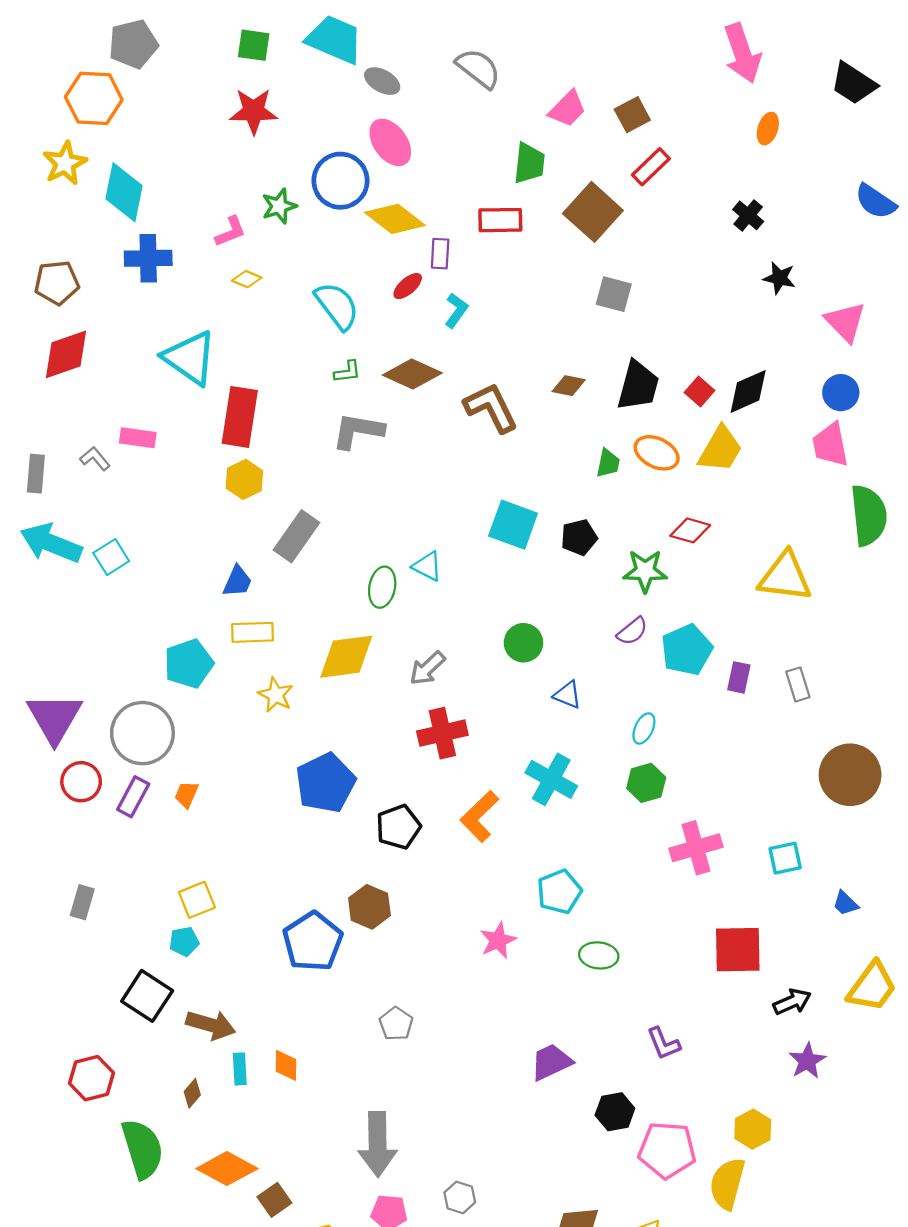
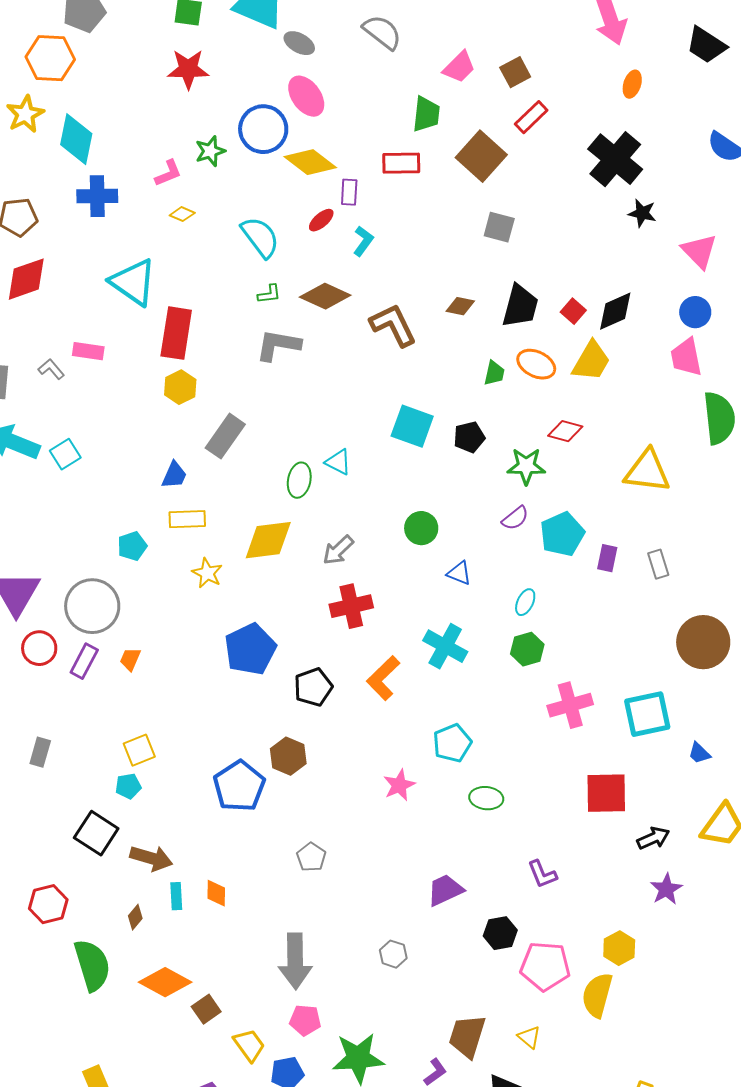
black cross: (748, 215) -> (615, 159), size x2.0
cyan pentagon: (189, 664) -> (132, 546), size x0.7
cyan square: (785, 858) -> (647, 714), size x1.6
gray hexagon: (460, 1197) -> (393, 954), moved

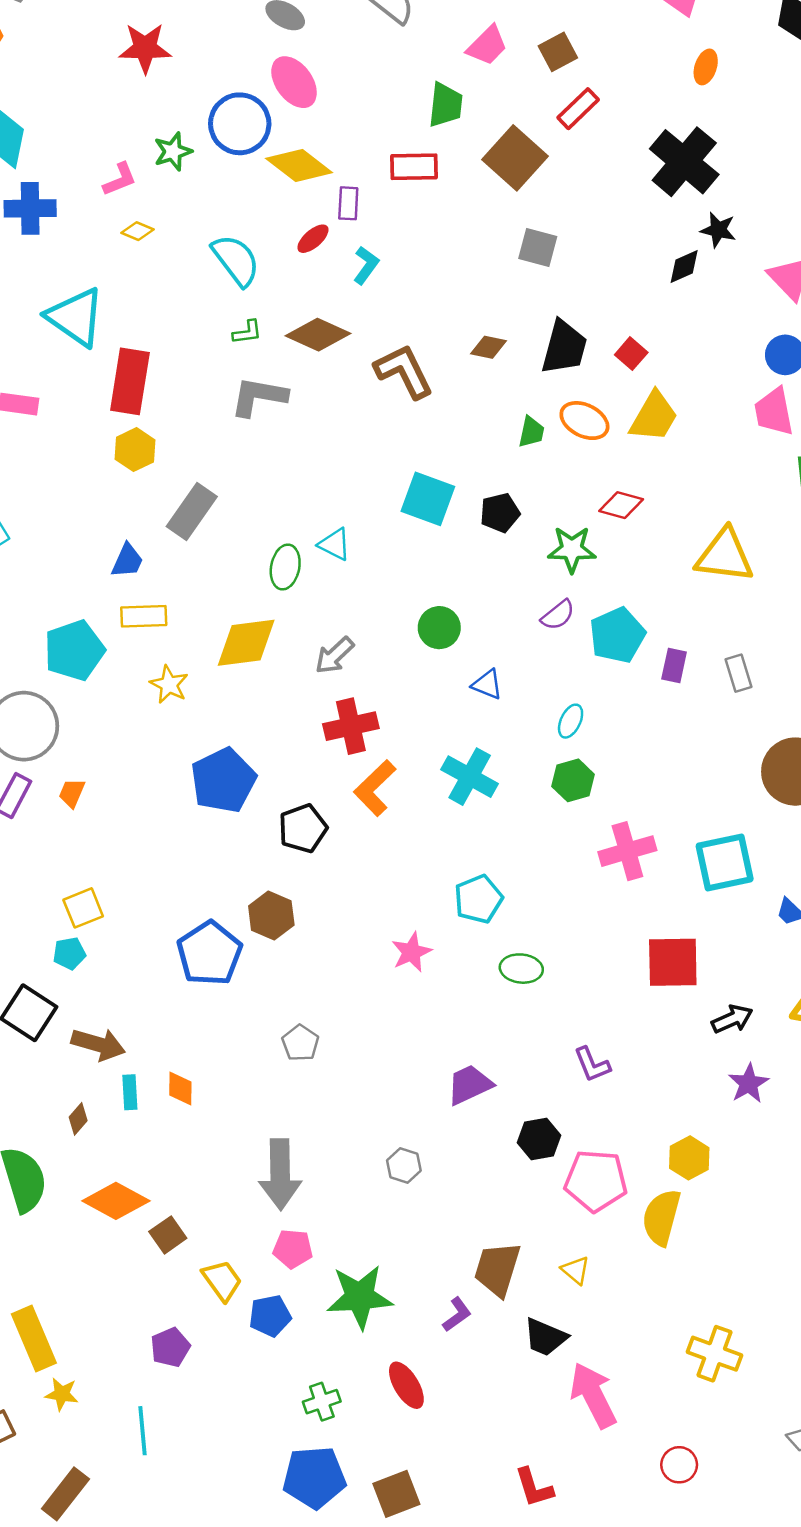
black diamond: (615, 311) -> (684, 266), moved, size x0.7
cyan pentagon: (132, 546) -> (74, 650), size x1.6
orange L-shape: (383, 678) -> (375, 788), moved

